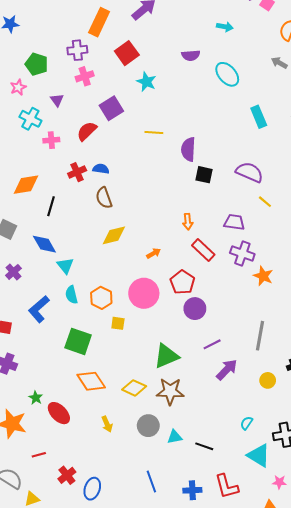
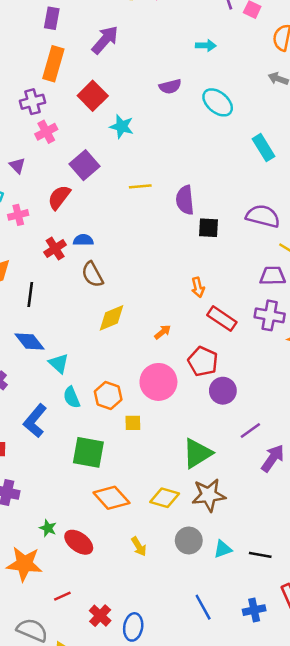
purple trapezoid: (234, 222) -> (273, 276), moved

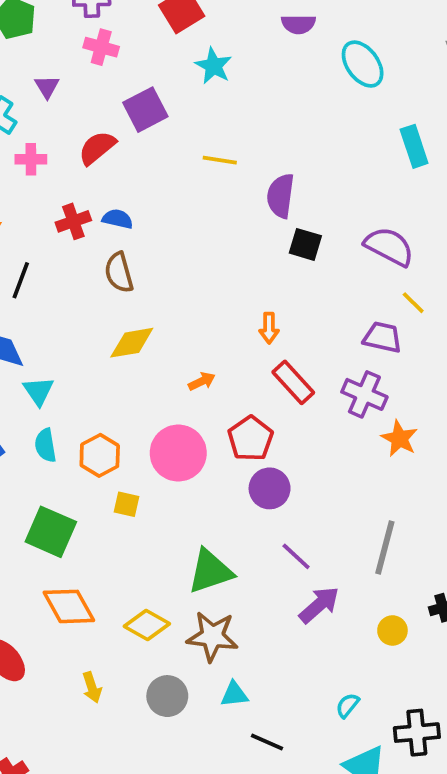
pink cross: (46, 132) -> (101, 47), turned 30
purple line: (250, 430) -> (296, 556), turned 65
cyan triangle: (223, 549) -> (234, 694), moved

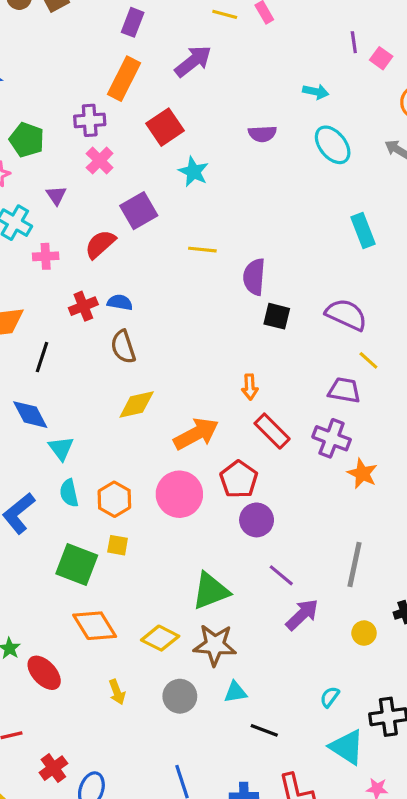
pink cross: (101, 47) -> (100, 161), turned 32
cyan ellipse: (363, 64) -> (333, 145), moved
orange arrow: (202, 381) -> (196, 434), size x2.0
yellow square: (126, 504) -> (118, 545), moved

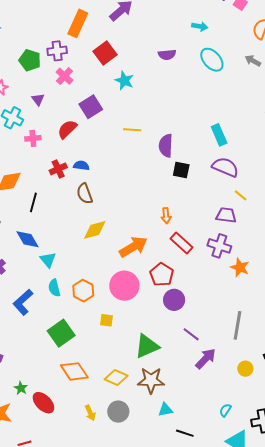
green pentagon: (27, 140) -> (30, 60), moved
cyan rectangle: (363, 231) -> (219, 135), moved
yellow square: (118, 545) -> (107, 320), moved
green square: (77, 565) -> (61, 333), turned 36
gray circle: (180, 696) -> (118, 412), moved

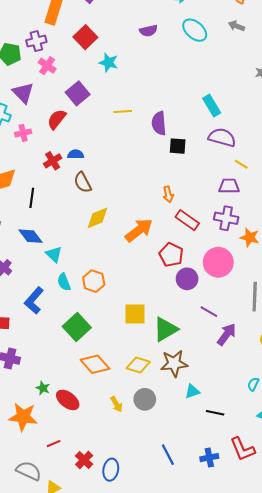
purple triangle: (38, 99) -> (23, 93), size x1.6
pink circle: (124, 286) -> (218, 262), moved
yellow square: (107, 320) -> (135, 314), moved, size x1.6

